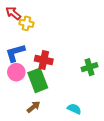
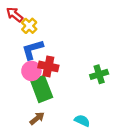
yellow cross: (26, 23) -> (29, 26), turned 32
blue L-shape: (15, 53) -> (33, 50), moved
pink circle: (16, 72) -> (31, 71), moved

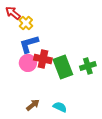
green rectangle: (42, 89) -> (63, 67), moved
cyan semicircle: (82, 121) -> (60, 107), moved

